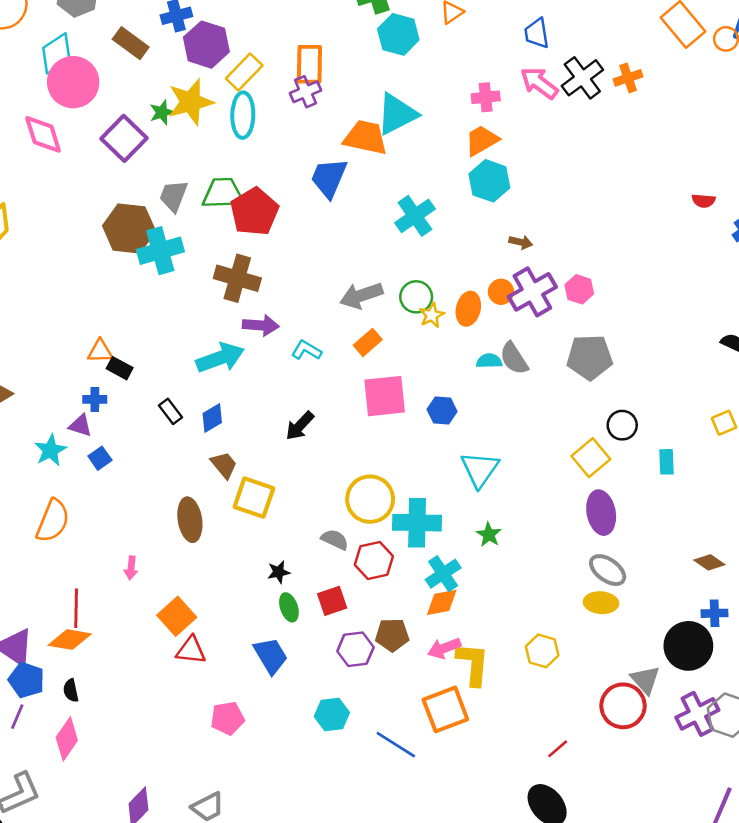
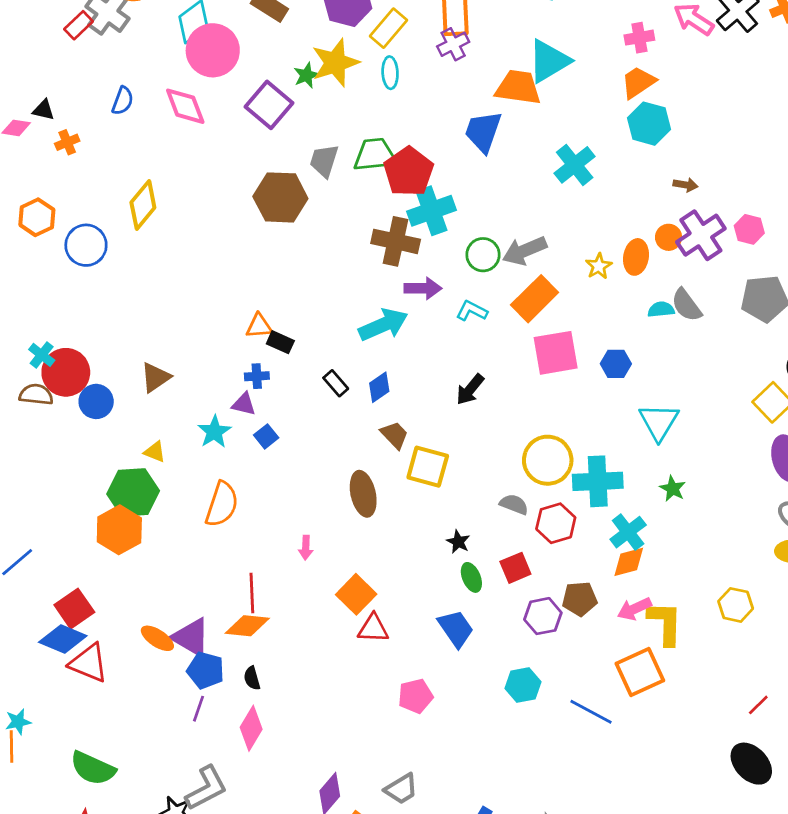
cyan ellipse: (243, 115) -> (390, 73), size x0.7
cyan cross: (160, 251) -> (431, 211), moved
green circle: (416, 297) -> (483, 255), moved
orange rectangle: (368, 342) -> (535, 299), size x1.6
black star: (279, 572) -> (458, 542), turned -30

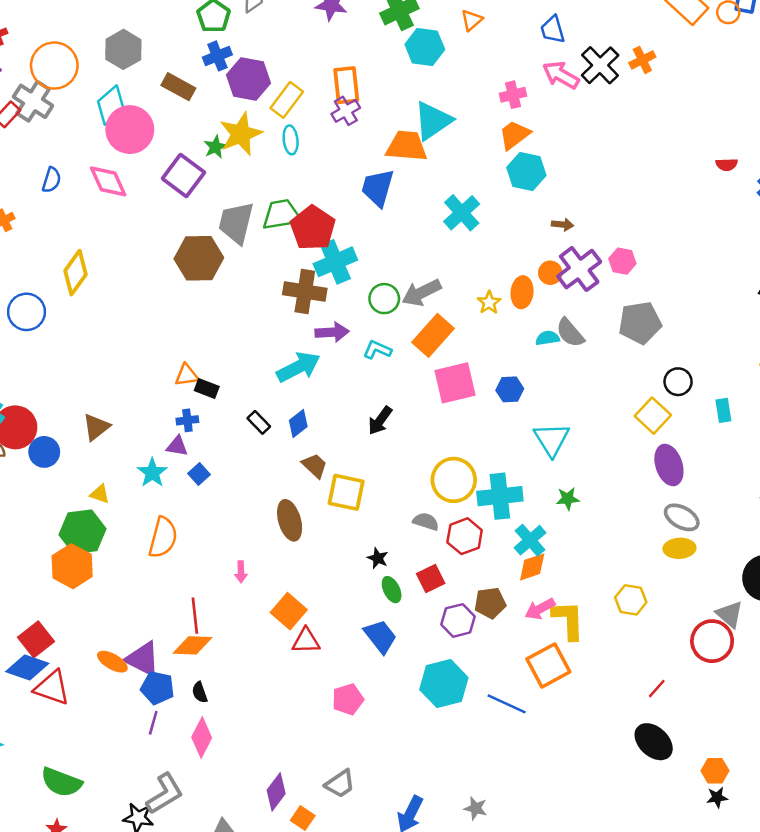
gray trapezoid: (324, 161) -> (236, 223), size x1.4
green star: (673, 489) -> (568, 499), turned -30
cyan hexagon: (523, 685) -> (444, 684), size x1.5

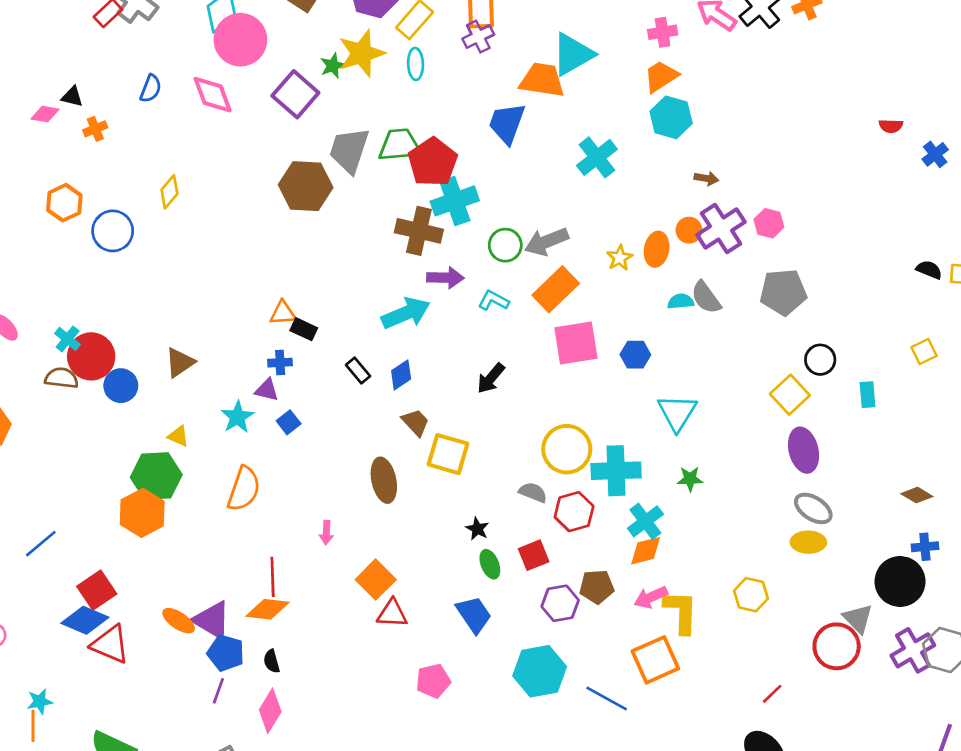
yellow diamond: (76, 273) -> (169, 192), size x0.7

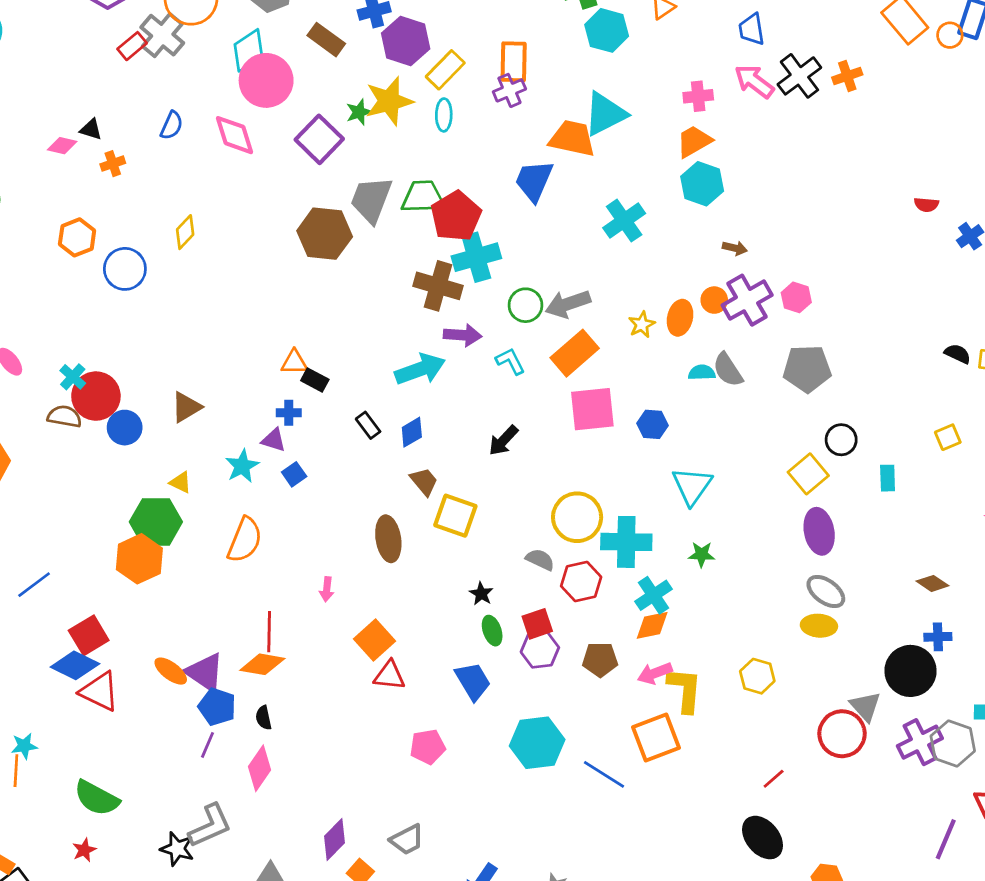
cyan L-shape: (493, 301) -> (510, 361), turned 32
purple hexagon: (560, 603) -> (540, 650), moved

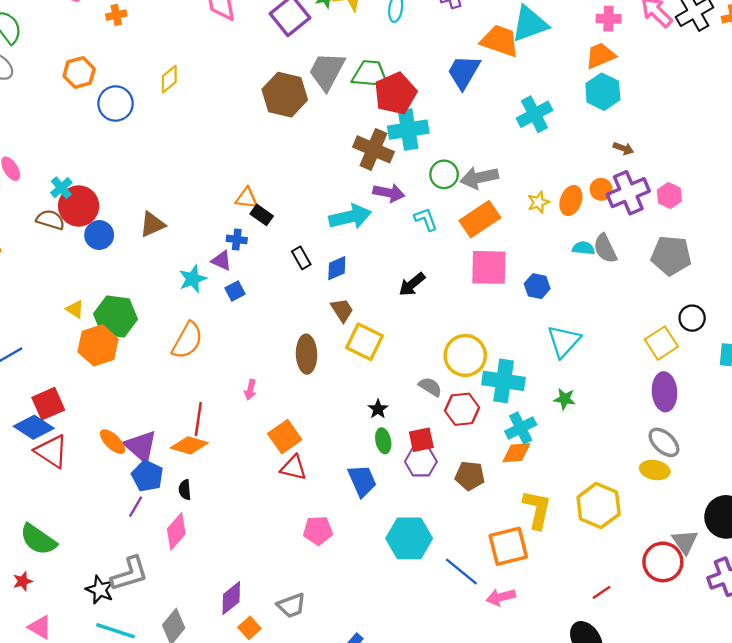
yellow triangle: (181, 482) -> (75, 309), moved
pink arrow: (655, 673) -> (501, 597), moved
yellow hexagon: (757, 676) -> (599, 506), size x1.5

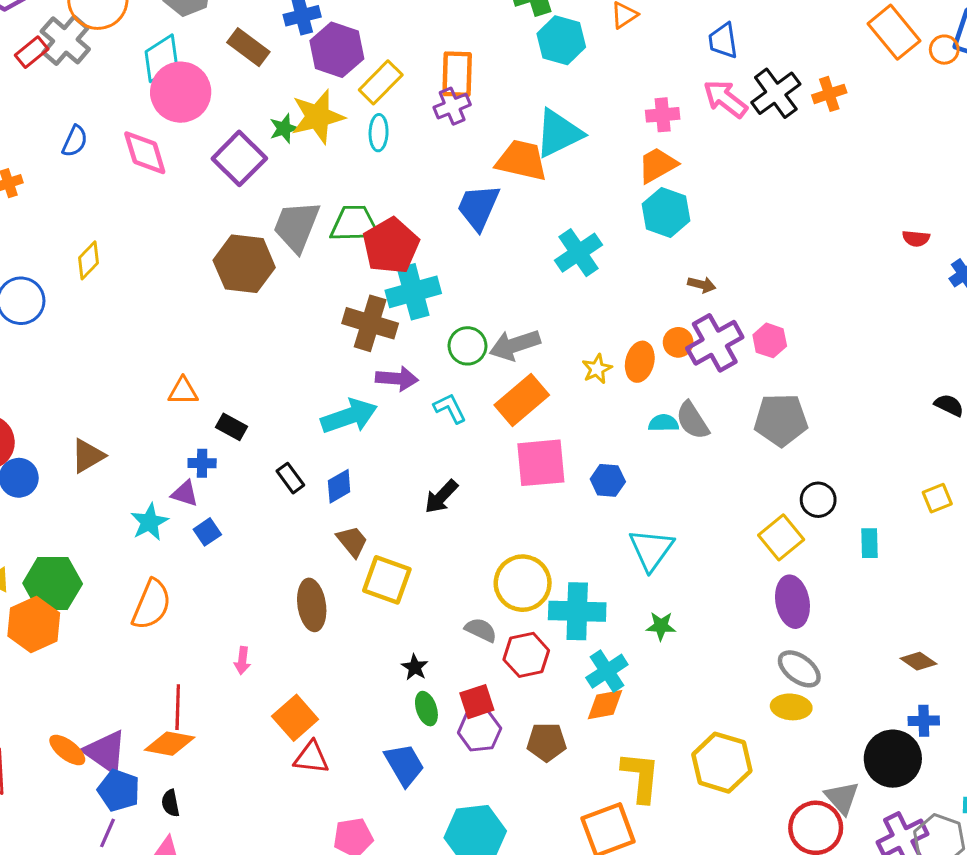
orange triangle: (247, 198) -> (183, 391), moved

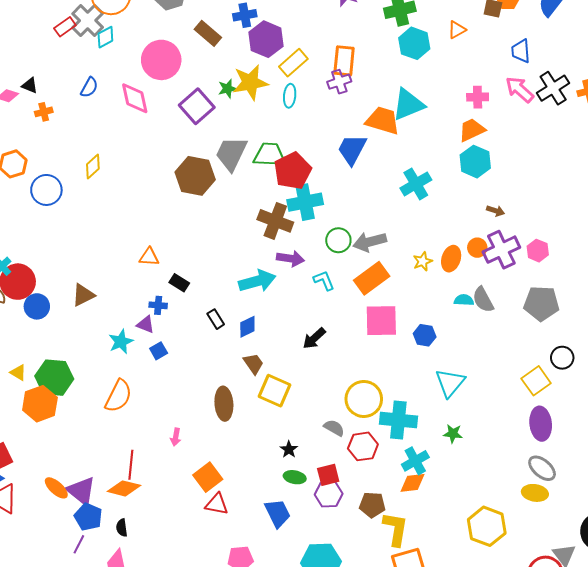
cyan diamond: (161, 58) -> (105, 37), moved, size x0.7
green ellipse: (426, 709) -> (295, 477), turned -65
yellow L-shape: (641, 777) -> (396, 529), moved

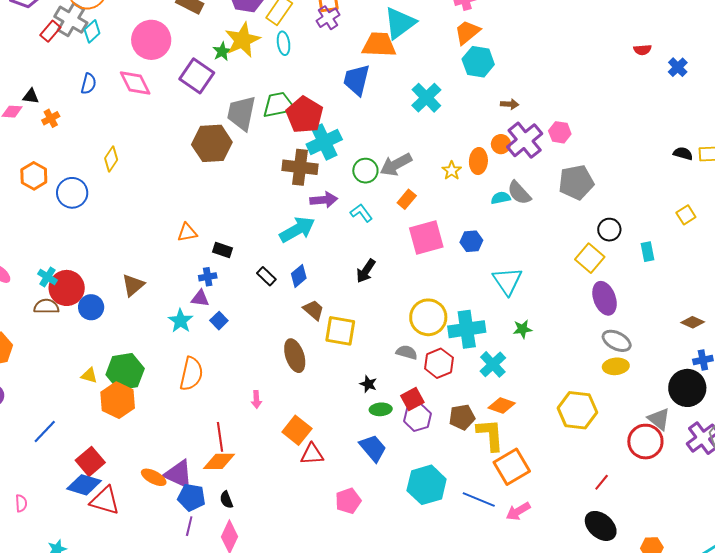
orange rectangle: (372, 278) -> (407, 199), size x0.6
orange diamond: (412, 483) -> (502, 406), moved, turned 40

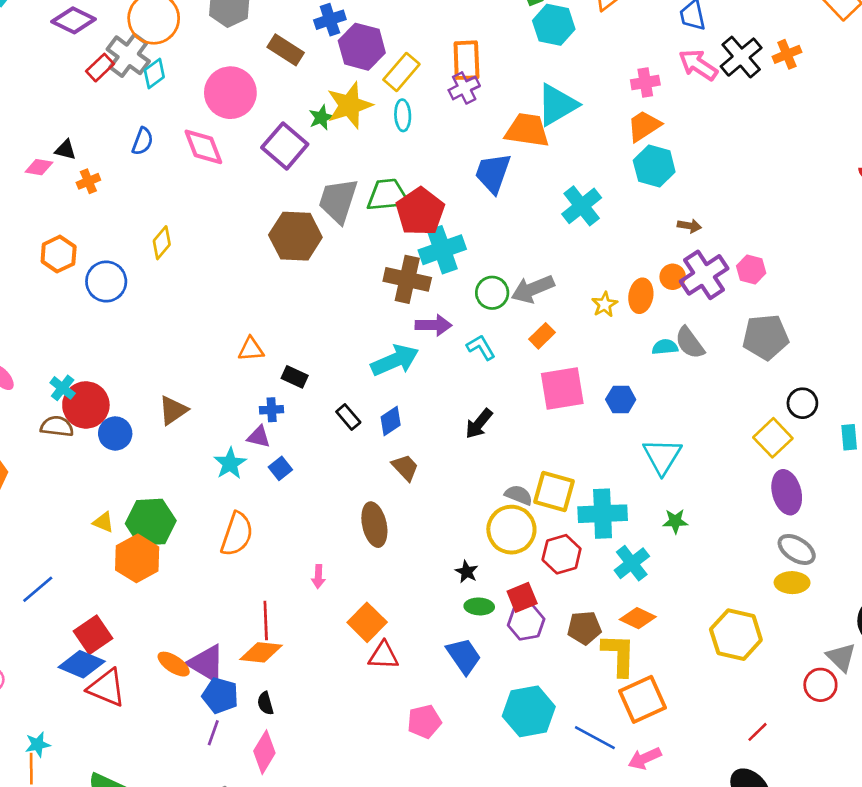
yellow circle: (428, 317) -> (511, 530), moved
yellow square: (340, 331) -> (554, 492), moved
gray semicircle: (407, 352) -> (519, 495), moved
red circle: (645, 442) -> (820, 685), size x0.7

